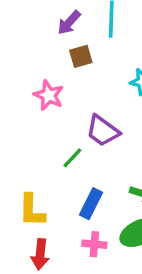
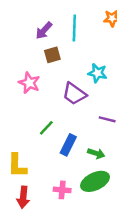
purple trapezoid: (103, 131) -> (74, 94), moved
blue rectangle: (91, 204) -> (68, 145), moved

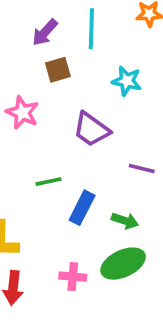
cyan star: (97, 73) -> (127, 81), moved
green line: (46, 128) -> (49, 182), turned 35

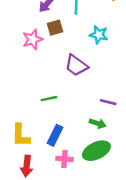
pink star: (22, 113) -> (33, 39), moved, turned 30
purple line: (142, 169) -> (108, 102), moved
blue rectangle: (82, 208) -> (55, 135), moved

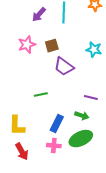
brown square: (55, 28) -> (52, 46), moved
cyan star: (99, 35) -> (94, 50), moved
blue rectangle: (55, 135) -> (57, 124), moved
red arrow: (27, 166) -> (22, 152), turned -36

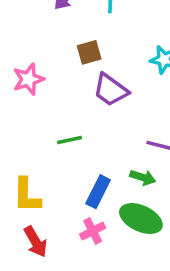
pink star: (27, 45) -> (28, 79), moved
green ellipse: (81, 139) -> (141, 219), turned 50
pink cross: (54, 146) -> (93, 231), turned -32

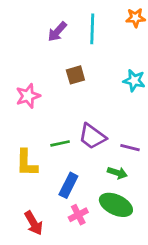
purple trapezoid: (111, 90) -> (92, 136), moved
blue rectangle: (98, 192) -> (68, 185), moved
yellow L-shape: (27, 195) -> (27, 163), moved

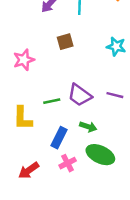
purple line: (130, 148) -> (115, 95), moved
green arrow: (117, 173) -> (88, 127), moved
red arrow: (34, 223) -> (29, 170), turned 85

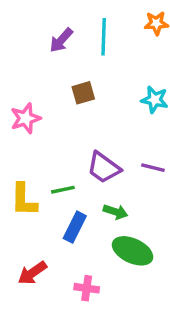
green line: (52, 101) -> (63, 190), moved
pink cross: (68, 163) -> (87, 288), moved, turned 35

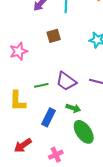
green line: (63, 190) -> (41, 85), moved
green ellipse: (133, 251) -> (84, 132), turned 30
pink cross: (87, 288) -> (56, 155), turned -32

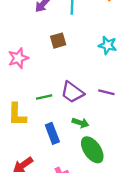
blue rectangle: (49, 117) -> (52, 133), turned -48

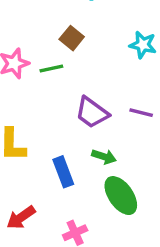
brown square: (58, 41) -> (72, 38), turned -35
green line: (44, 97) -> (51, 69), moved

